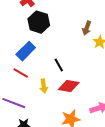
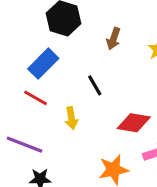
brown arrow: (87, 28) -> (113, 39), moved
red diamond: (69, 86) -> (134, 123), moved

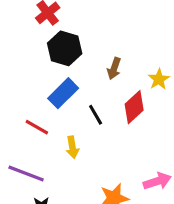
blue rectangle: (43, 64) -> (63, 93), moved
red diamond: (134, 123) -> (134, 107), moved, turned -52

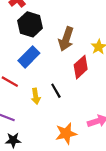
brown arrow: (114, 68) -> (66, 39), size x1.5
black line: (96, 115) -> (56, 91), moved

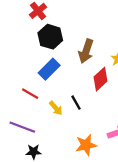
yellow arrow: (36, 96) -> (56, 108), turned -32

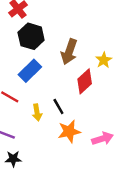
yellow arrow: (56, 108) -> (37, 112), turned 32
orange star: (86, 145) -> (69, 131), moved

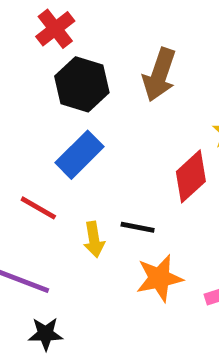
brown arrow: (69, 52) -> (159, 75), moved
black line: (58, 106) -> (138, 227), turned -49

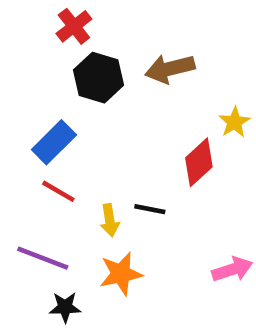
brown arrow: (159, 75) -> (170, 69), turned 57
blue rectangle: (79, 155) -> (54, 142), moved
orange star: (159, 278) -> (121, 274), moved

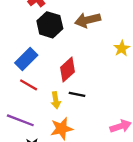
red diamond: (199, 162) -> (67, 70), moved

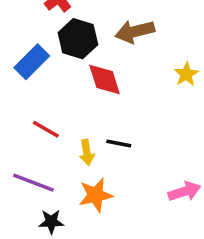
blue rectangle: (26, 59) -> (32, 62), moved
red diamond: (67, 70) -> (105, 80), moved, turned -65

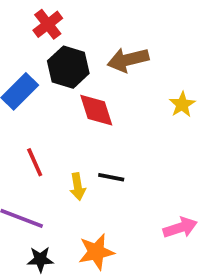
red line: (46, 129) -> (35, 162), turned 36
orange star: (96, 195) -> (96, 252), moved

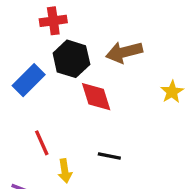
red cross: (48, 24) -> (53, 21), turned 30
yellow arrow: (78, 187) -> (65, 171), moved

